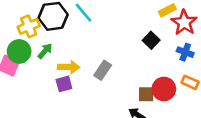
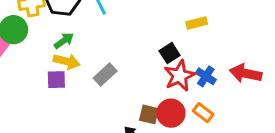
red star: (184, 23) -> (180, 76), moved
green arrow: (45, 51) -> (64, 41), moved

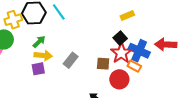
black square: (170, 53) -> (120, 38), moved
blue cross: (206, 76) -> (139, 51), size x1.5
orange rectangle: (203, 113) -> (134, 66), moved
brown square: (149, 114) -> (103, 64), moved

